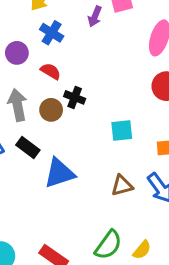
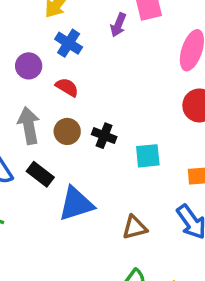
black cross: (75, 97) -> (104, 136), moved
brown triangle: (122, 185) -> (135, 227), moved

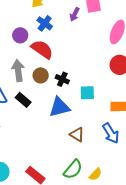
red semicircle: (67, 87) -> (42, 49), size x1.6
blue triangle: (76, 204) -> (59, 107), moved
brown triangle: (135, 227) -> (77, 135), turned 42

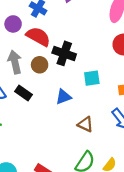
black cross: (62, 79) -> (64, 53), moved, size x1.5
blue triangle: (59, 107) -> (63, 97), size x0.7

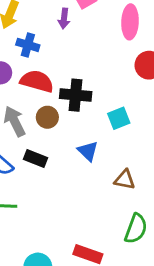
blue triangle: (63, 97) -> (88, 151), turned -42

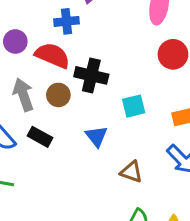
blue cross: (28, 45) -> (67, 21), moved, turned -30

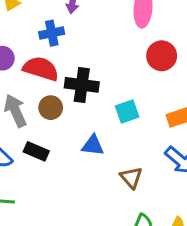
blue triangle: (96, 136) -> (93, 145), turned -40
brown triangle: (131, 172) -> (131, 178), turned 35

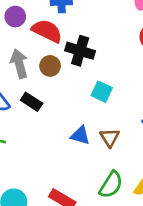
cyan square: (127, 111) -> (102, 92), moved, turned 35
blue triangle: (93, 145) -> (80, 135), moved

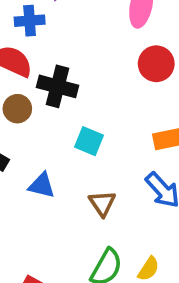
blue triangle: (80, 135) -> (42, 185), moved

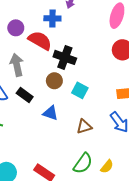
brown circle: (17, 109) -> (54, 81), moved
brown triangle: (102, 203) -> (84, 127), turned 42

